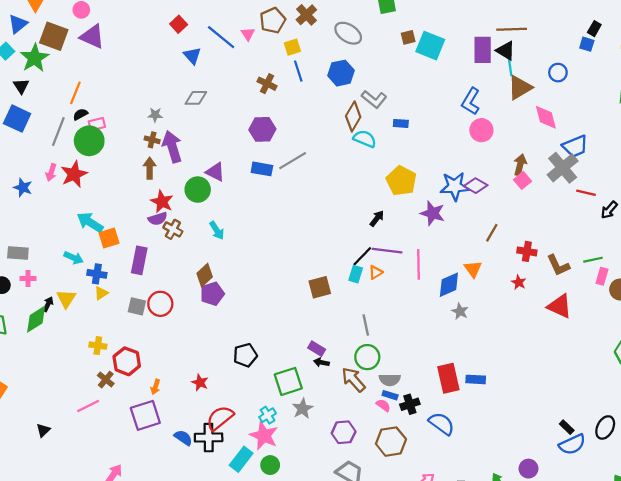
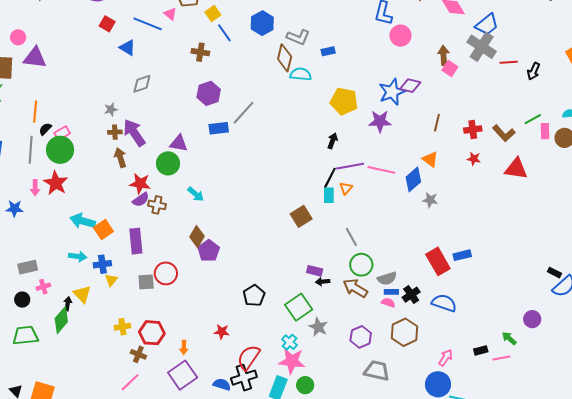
pink line: (418, 264) -> (381, 170), turned -60

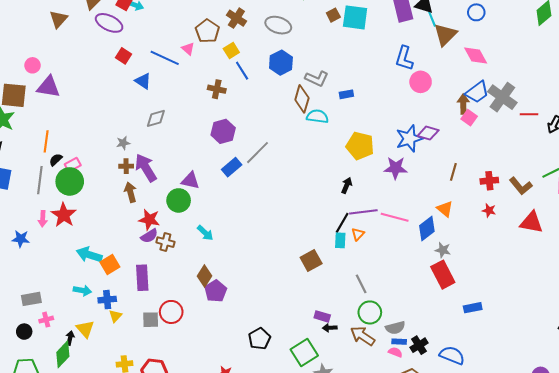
blue trapezoid: (487, 25) -> (477, 92), moved
blue rectangle: (219, 128) -> (232, 167), turned -36
red rectangle: (438, 261) -> (443, 275), moved

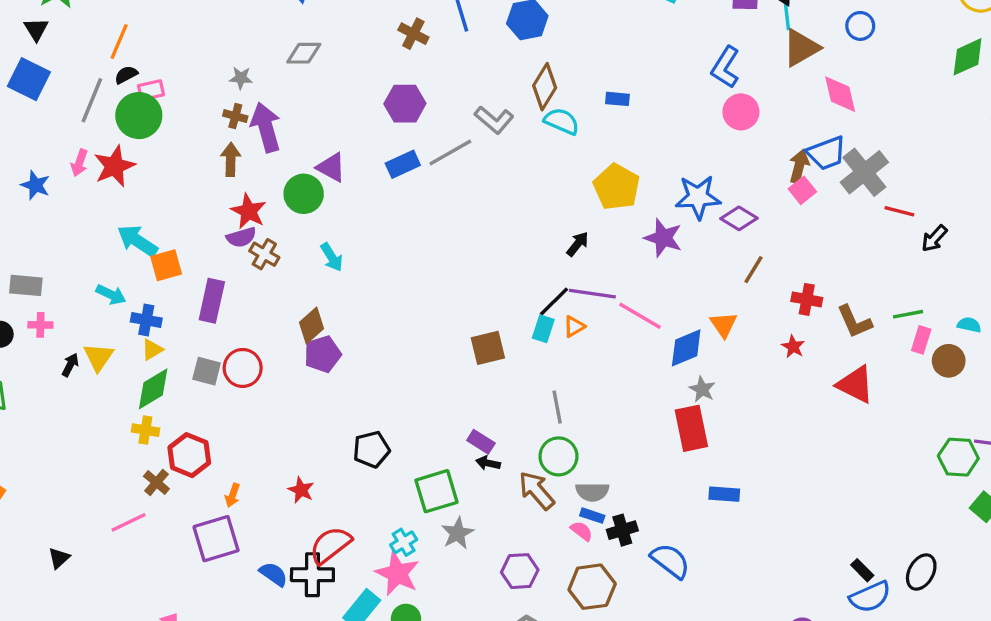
gray L-shape: (317, 79) -> (494, 120), moved
purple diamond: (428, 133) -> (739, 218), moved
green diamond: (63, 354) -> (153, 389), moved

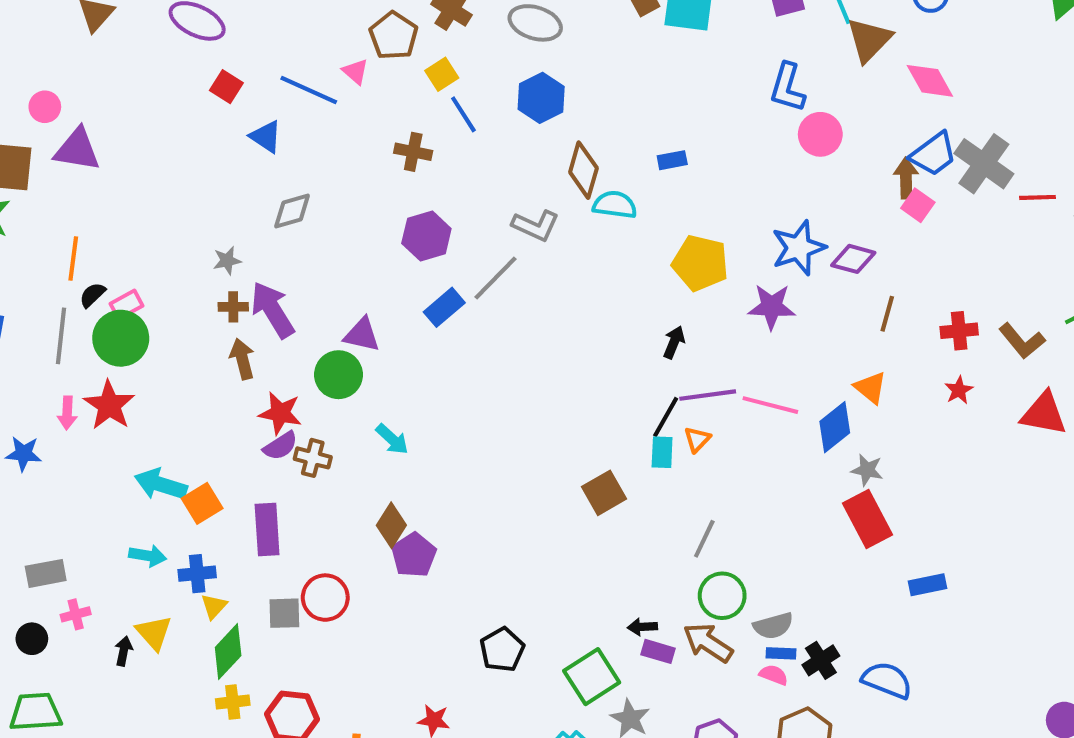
red star: (793, 347) -> (959, 390), turned 30
gray line: (557, 407) -> (704, 539), turned 52
purple rectangle: (481, 442) -> (658, 651), moved

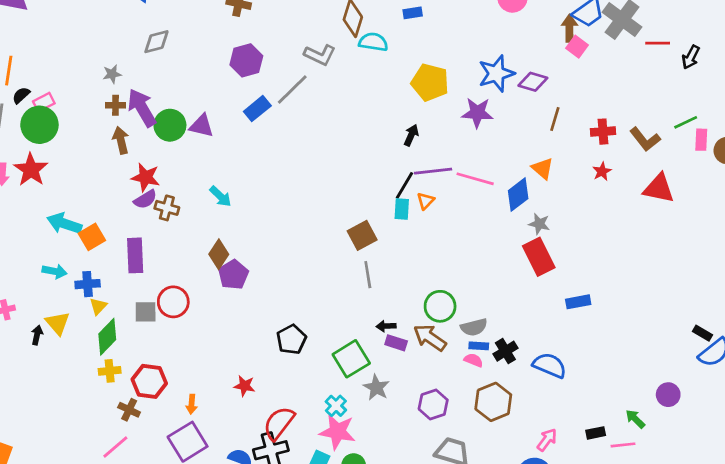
green circle: (339, 375) -> (170, 125), moved
gray line: (704, 539) -> (368, 275), moved, turned -36

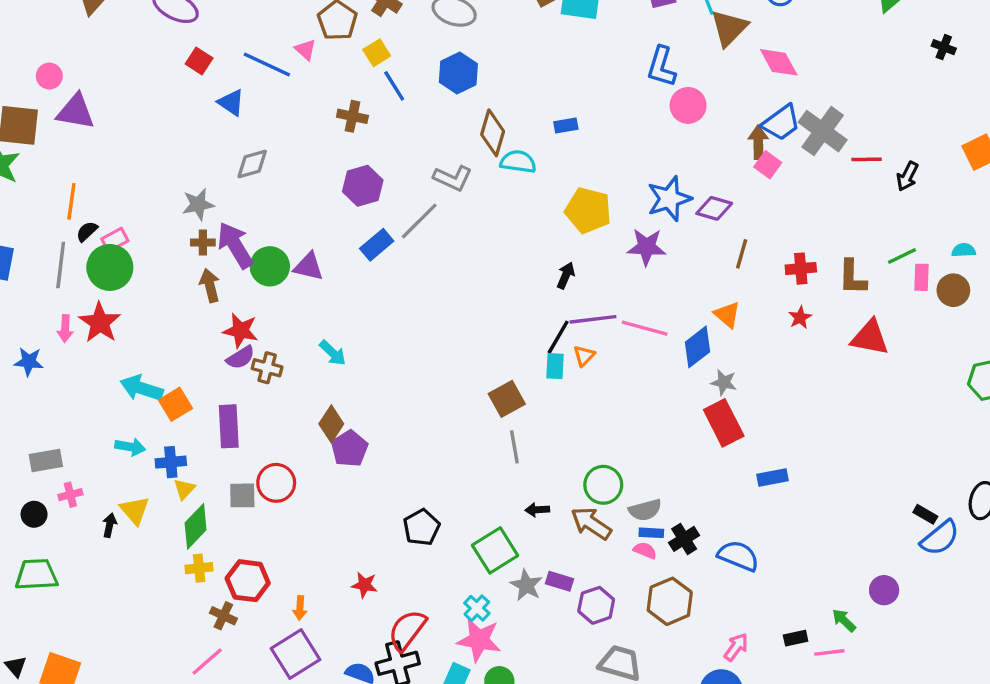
gray star: (112, 74) -> (198, 204), size x1.4
brown L-shape: (645, 139) -> (852, 277), turned 40
purple rectangle: (396, 343) -> (559, 581), moved

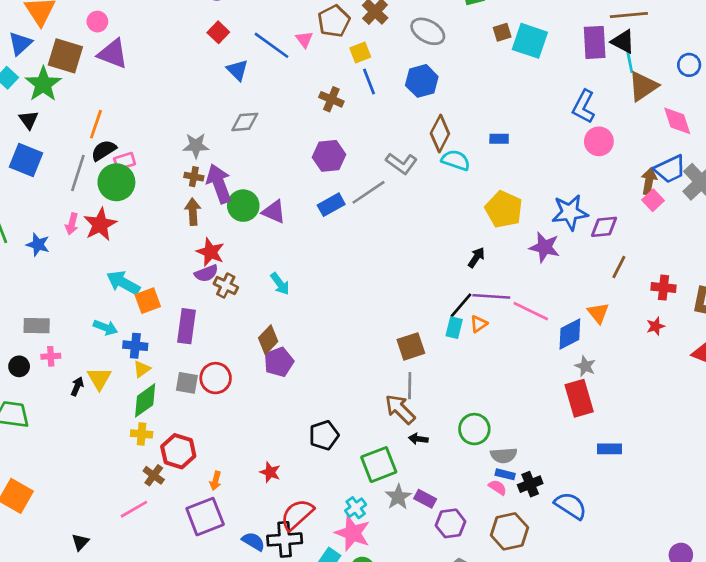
purple diamond: (714, 208) -> (604, 227), turned -32
black semicircle: (87, 231) -> (104, 150), size x1.4
brown arrow: (591, 523) -> (400, 409), moved

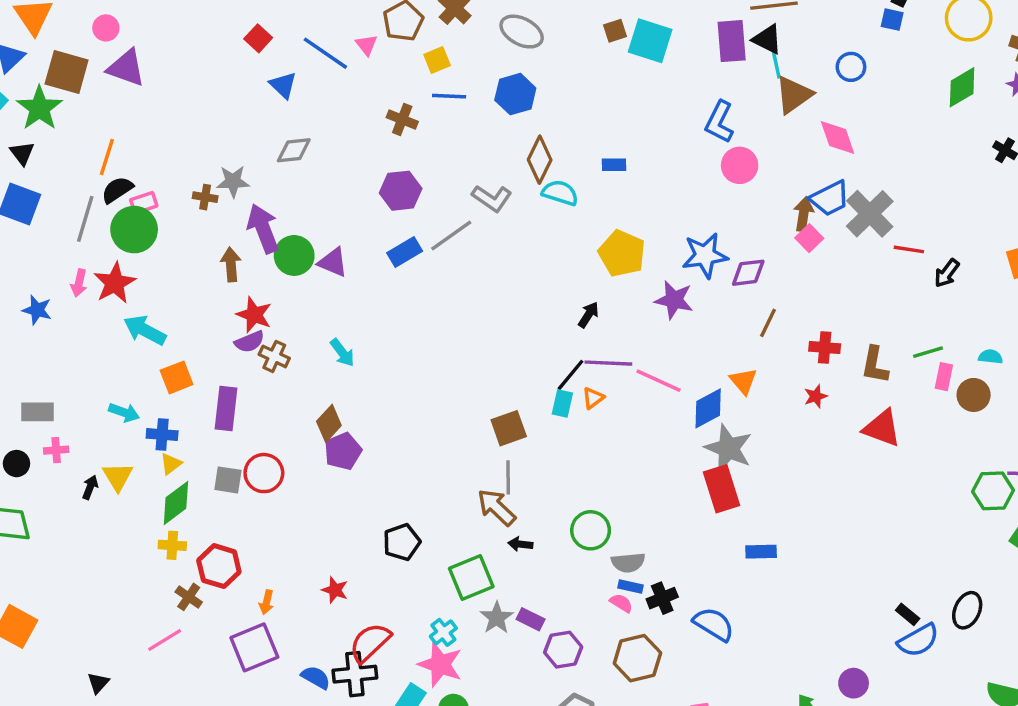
blue line: (369, 81) -> (449, 96), turned -65
brown cross: (194, 177) -> (205, 197), moved
cyan arrow: (123, 283) -> (145, 330), moved
gray star: (585, 366) -> (728, 448), size x1.8

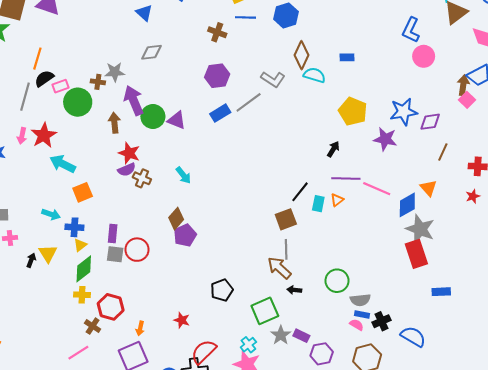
green circle: (134, 230) -> (78, 102), moved
black line: (570, 375) -> (300, 192), moved
purple rectangle: (226, 409) -> (113, 233), moved, size x0.7

